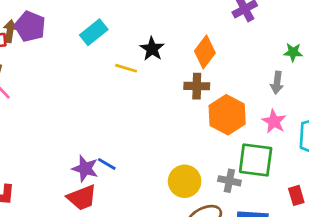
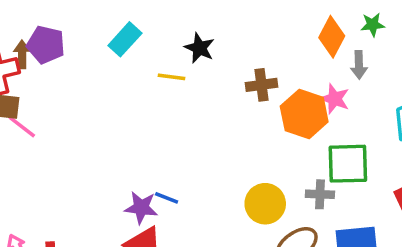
orange diamond: (205, 52) -> (332, 37), moved
pink star: (274, 121) -> (335, 99), moved

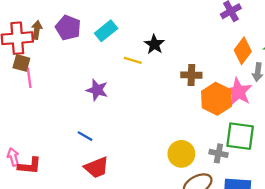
purple pentagon: (46, 45) -> (68, 28), moved
pink star: (335, 99) -> (238, 92), size x1.4
pink line: (22, 127) -> (29, 78), turned 36
blue line: (167, 198) -> (85, 136), moved
purple star: (141, 208) -> (97, 90), moved

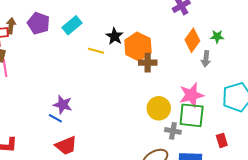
purple star: (97, 90) -> (63, 105), moved
pink star: (238, 92) -> (191, 95), moved, turned 30
orange hexagon: (217, 99) -> (138, 47), moved
yellow circle: (181, 154) -> (159, 108), moved

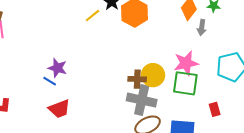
yellow line: (96, 51) -> (93, 16), turned -56
brown cross: (148, 63) -> (137, 79), moved
gray cross: (173, 131) -> (142, 100), moved, size x1.8

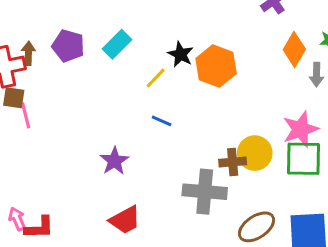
purple star: (57, 68) -> (114, 161), turned 30
blue line: (50, 81) -> (162, 121), moved
gray cross: (142, 100) -> (205, 192), moved

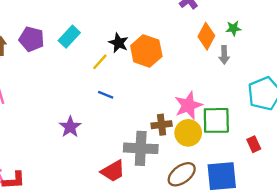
pink star: (300, 129) -> (188, 105), moved
yellow circle: (255, 153) -> (188, 133), moved
red trapezoid: (125, 220) -> (113, 171), moved

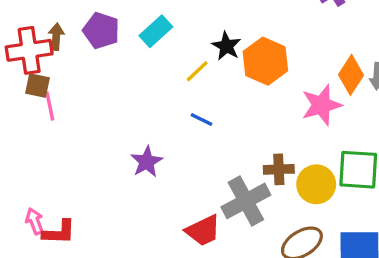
orange diamond: (206, 36) -> (351, 75), moved
pink star: (188, 105) -> (321, 105), moved
gray cross: (141, 148) -> (246, 201), turned -36

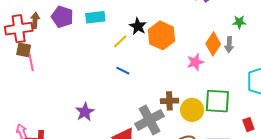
cyan rectangle: (156, 31) -> (95, 17), turned 36
pink star: (321, 105) -> (195, 62), size x0.7
purple star: (147, 162) -> (85, 112), moved

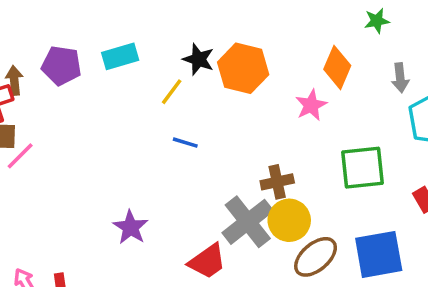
gray arrow: (229, 45) -> (400, 78), moved
pink line: (31, 62) -> (20, 156), turned 66
yellow circle: (192, 110) -> (289, 220), moved

